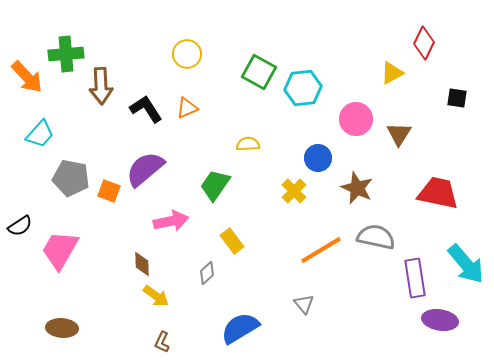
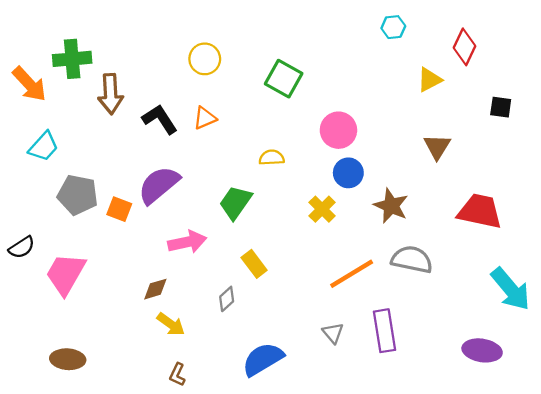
cyan hexagon: (303, 88) -> (393, 27), moved, size x0.6
pink circle: (356, 119) -> (338, 130), moved
brown diamond: (142, 264) -> (155, 289), turned 75
purple rectangle: (415, 278) -> (384, 331), moved

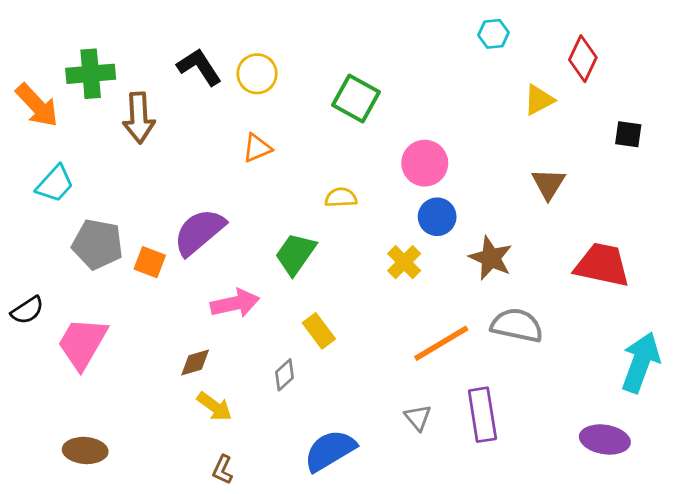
black L-shape: (160, 119) -> (199, 67), moved
cyan arrow: (511, 289) -> (641, 362), turned -120

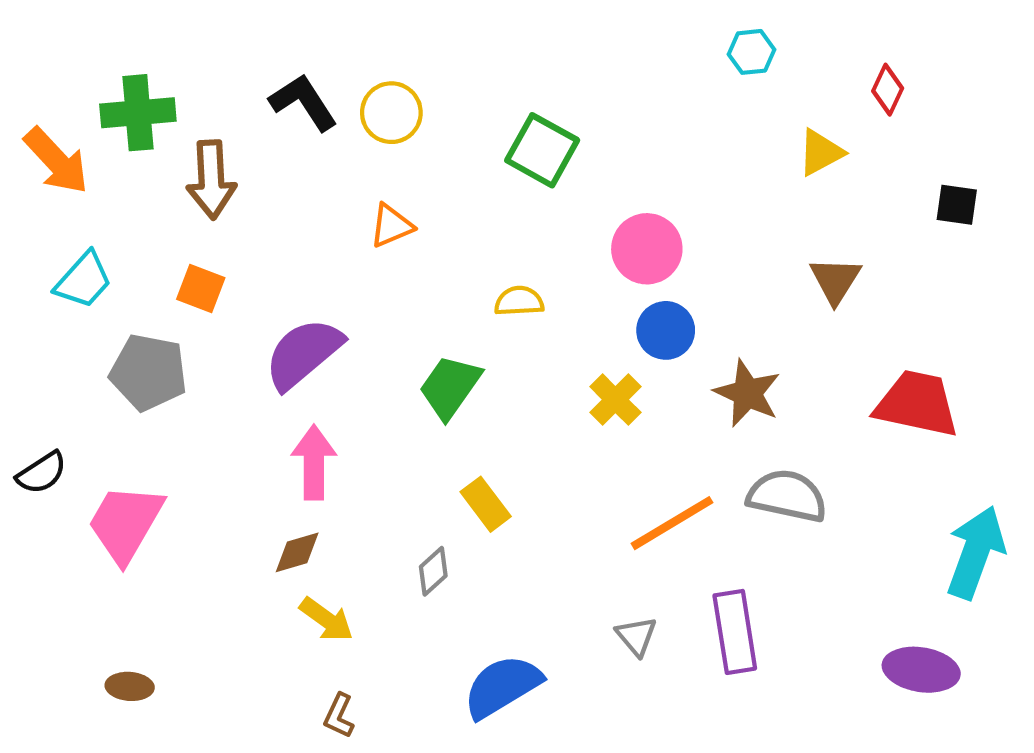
red diamond: (583, 59) -> (888, 90), size x0.7
orange square: (150, 262) -> (201, 289), moved
pink arrow: (235, 303) -> (314, 462), moved, turned -78
brown ellipse: (85, 450) -> (130, 686), size x0.7

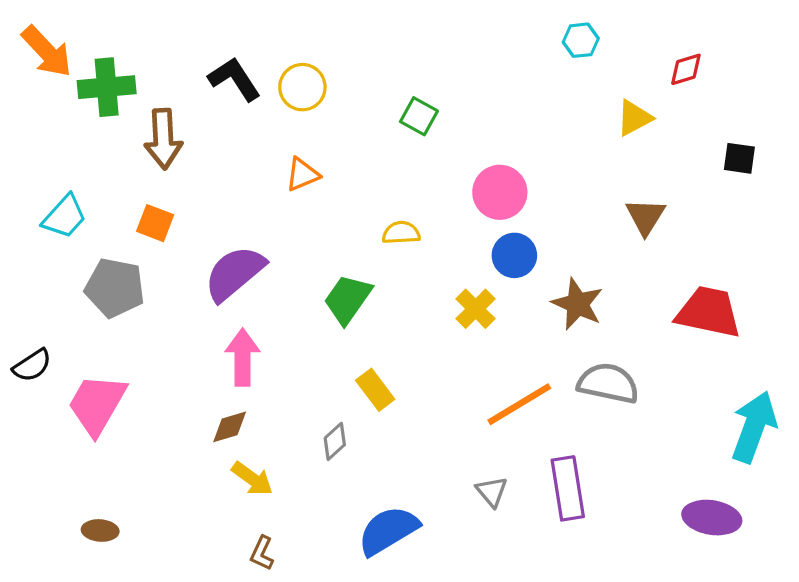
red diamond: (888, 90) -> (686, 69), turned 48
green square: (542, 150) -> (419, 116), size x0.7
orange arrow: (56, 161) -> (47, 52), moved

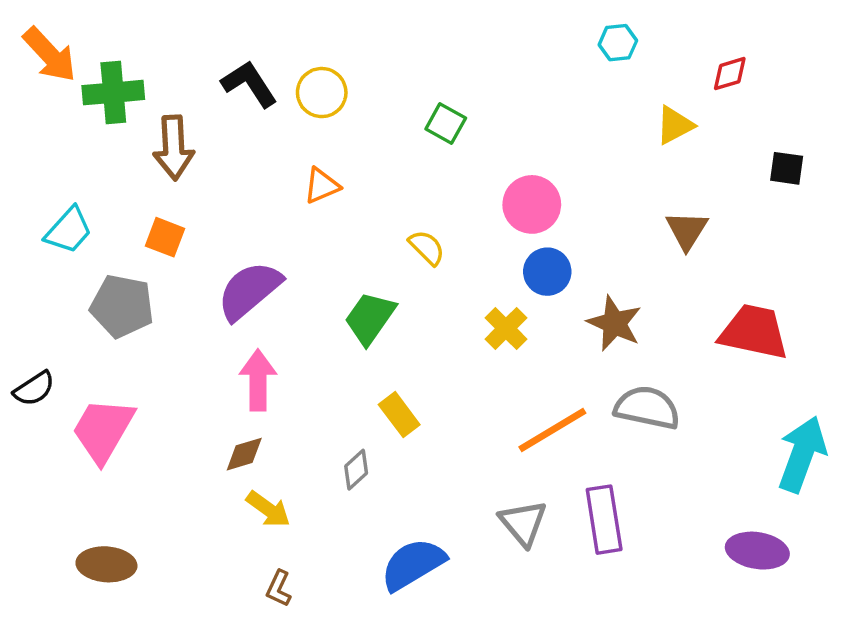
yellow semicircle: (401, 233) -> (427, 248), turned 48
gray triangle: (492, 492) -> (523, 523), size x1.4
brown ellipse: (100, 530) -> (106, 564), size x1.5

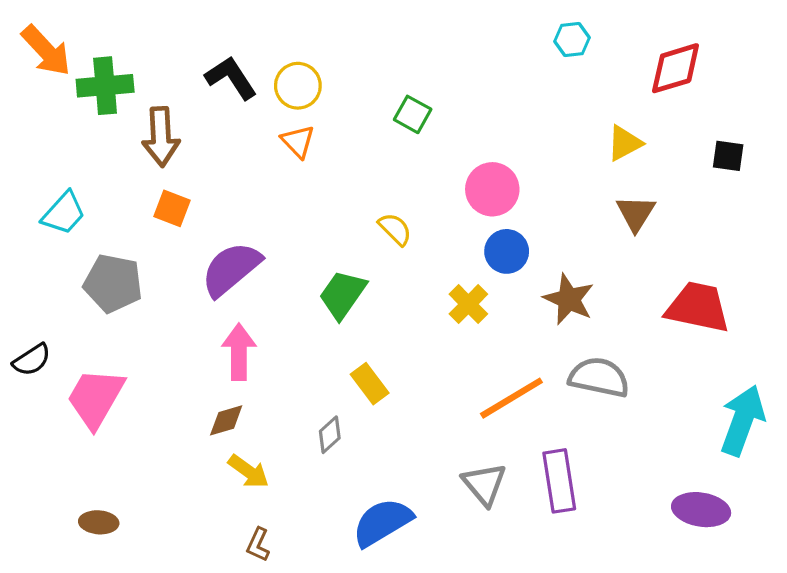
red diamond: (730, 74) -> (676, 68), size x1.6
yellow triangle: (675, 125) -> (625, 143), moved
orange triangle: (322, 186) -> (298, 141), moved, turned -51
orange square: (165, 237) -> (172, 208), moved
brown ellipse: (106, 564) -> (99, 522), size x0.7

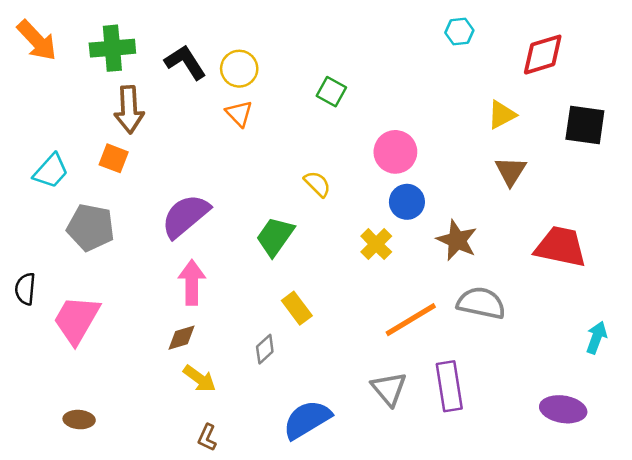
green cross: (105, 86) -> (112, 48), moved
black square: (728, 156) -> (585, 125), size x1.6
orange square: (172, 208) -> (114, 158), moved
black semicircle: (32, 360) -> (25, 289), turned 128
cyan arrow: (742, 420) -> (596, 338), size x0.6

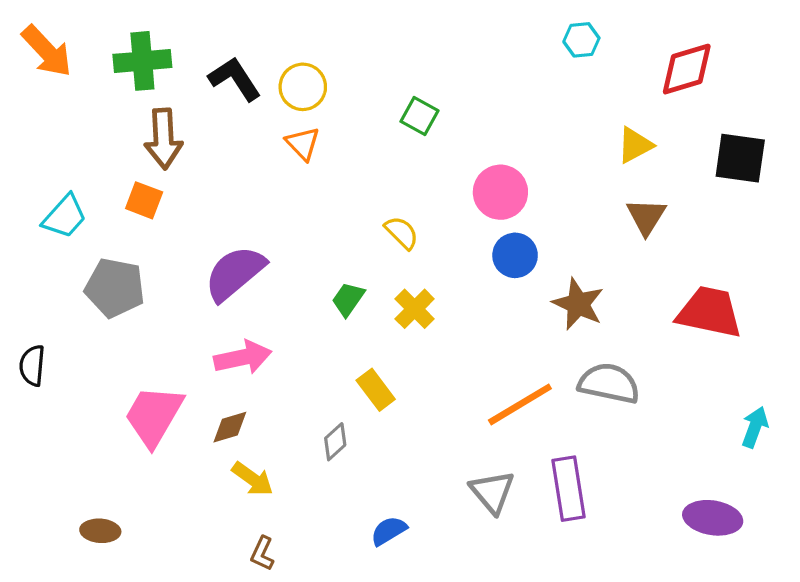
green trapezoid: (275, 236) -> (348, 299), size x0.7
yellow cross: (376, 244) -> (415, 309), moved
pink arrow: (192, 283) -> (243, 357), turned 78
pink trapezoid: (77, 320) -> (154, 416), moved
blue semicircle: (307, 420) -> (389, 531), size x0.6

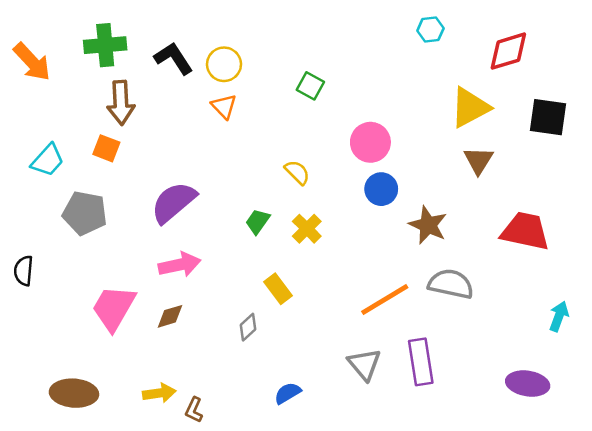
orange arrow: (47, 51) -> (32, 62), moved
yellow triangle: (635, 145) -> (470, 107), size x1.5
yellow arrow: (253, 479) -> (159, 393), moved, turned -44
brown ellipse: (100, 531) -> (74, 393), size x1.6

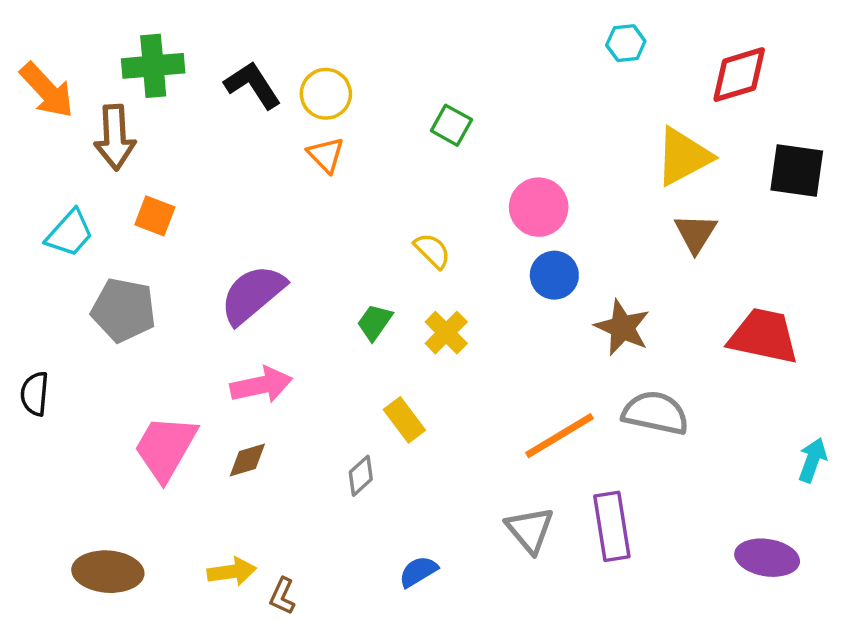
brown arrow: (121, 103) -> (115, 137), moved

